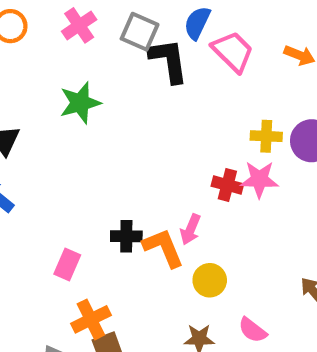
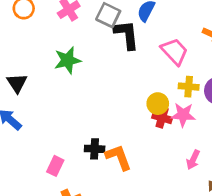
pink trapezoid: (233, 52) -> (174, 51), moved
pink arrow: (190, 229) -> (193, 160), moved
yellow circle: (210, 280) -> (158, 104), moved

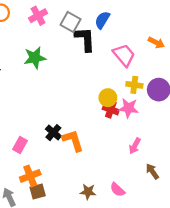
black cross: (95, 149) -> (53, 133), turned 35

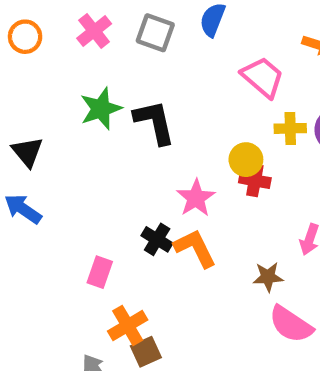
black L-shape: (85, 39) -> (155, 122), moved
pink star: (128, 108) -> (196, 198), moved, turned -30
pink semicircle: (117, 190) -> (291, 324), size x1.5
brown star: (88, 192) -> (268, 277), moved

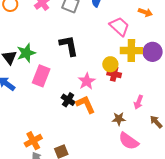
green star: (101, 109) -> (26, 53), moved
yellow cross: (290, 128) -> (131, 51), size x1.5
pink rectangle: (100, 272) -> (41, 76), moved, size x1.5
orange cross: (128, 326) -> (33, 141), moved

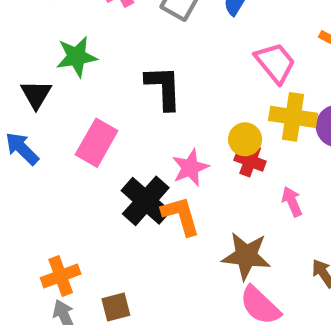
green star: (26, 53) -> (77, 57), moved
black cross: (68, 100) -> (146, 201), size x1.6
pink arrow: (139, 102) -> (292, 202), moved, turned 128
brown star: (119, 119) -> (246, 256), size x1.6

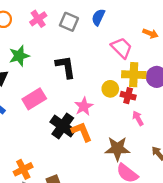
pink rectangle: (97, 143) -> (34, 99), turned 35
red cross: (250, 161) -> (128, 96), moved

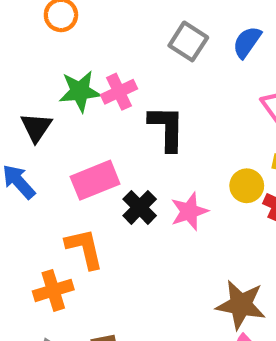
pink cross: (38, 19) -> (119, 92), moved
black cross: (63, 126) -> (140, 207), moved, size x0.7
orange L-shape: (82, 132) -> (84, 249), moved
orange cross: (23, 169) -> (53, 290), moved

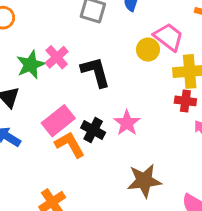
yellow circle: (247, 186) -> (148, 50), moved
orange L-shape: (84, 249) -> (70, 145), moved
brown star: (241, 305) -> (144, 181), moved

